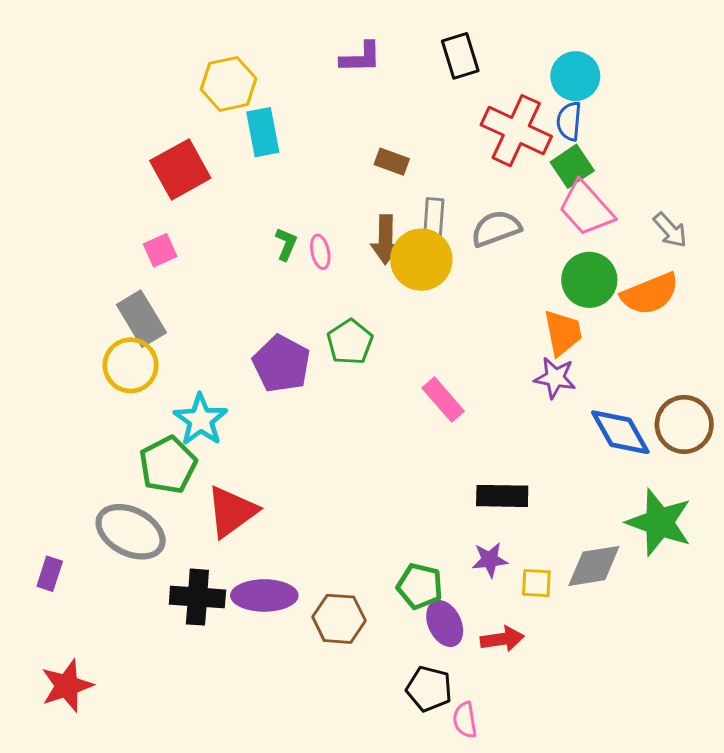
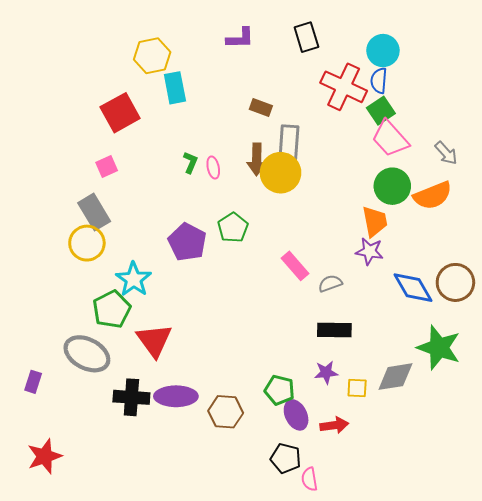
gray rectangle: (434, 218) -> (289, 145), size x1.5
gray semicircle: (496, 229) -> (330, 283), moved, size x0.7
red triangle: (232, 512) -> (154, 340), turned -30

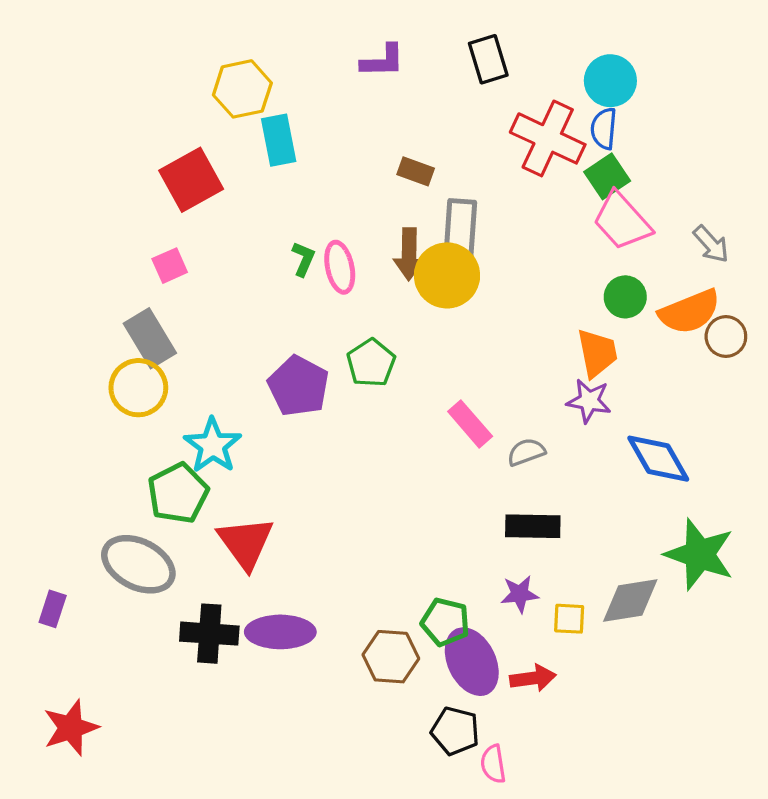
pink ellipse: (213, 168) -> (340, 267), size x1.4
green circle: (392, 186) -> (625, 297), size x0.7
brown circle: (455, 282) -> (726, 337), moved, size x0.7
brown hexagon: (226, 412) -> (391, 657), moved
purple ellipse: (296, 415) -> (472, 662), size x1.4

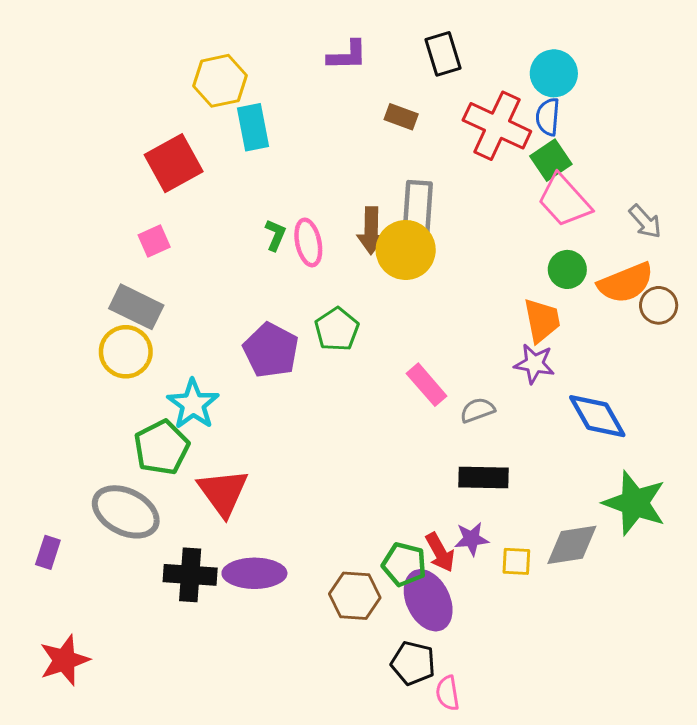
brown rectangle: (416, 171) -> (401, 117), moved
gray rectangle: (150, 338) -> (136, 307), turned -33
red arrow: (533, 678) -> (440, 552), moved, turned 69

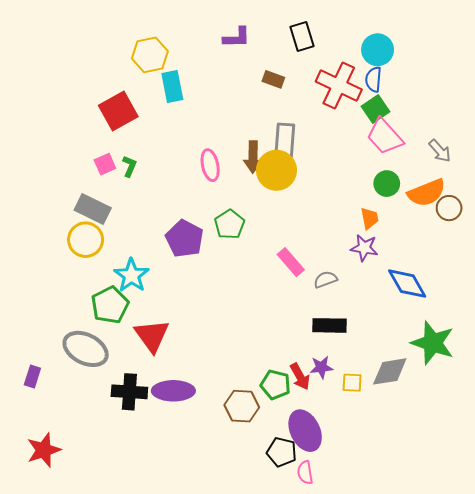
green L-shape: (275, 235) -> (129, 166), moved
orange trapezoid: (542, 320) -> (369, 218), size x0.7
purple ellipse: (428, 600) -> (305, 431), moved

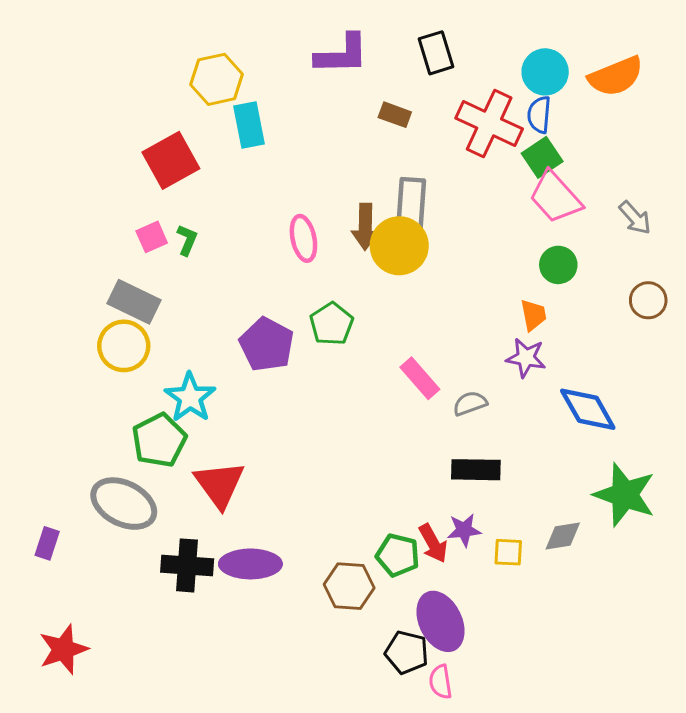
purple L-shape: (237, 38) -> (342, 54), size x1.4
orange semicircle: (427, 193) -> (616, 76), moved
gray diamond: (390, 371) -> (563, 536), size x0.7

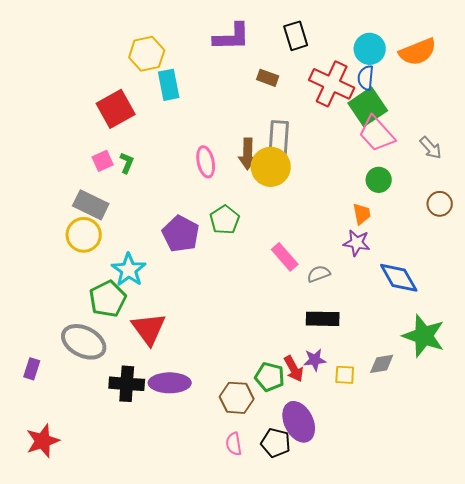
green square: (542, 157) -> (368, 107), size x1.4
pink semicircle: (440, 682) -> (234, 444), moved

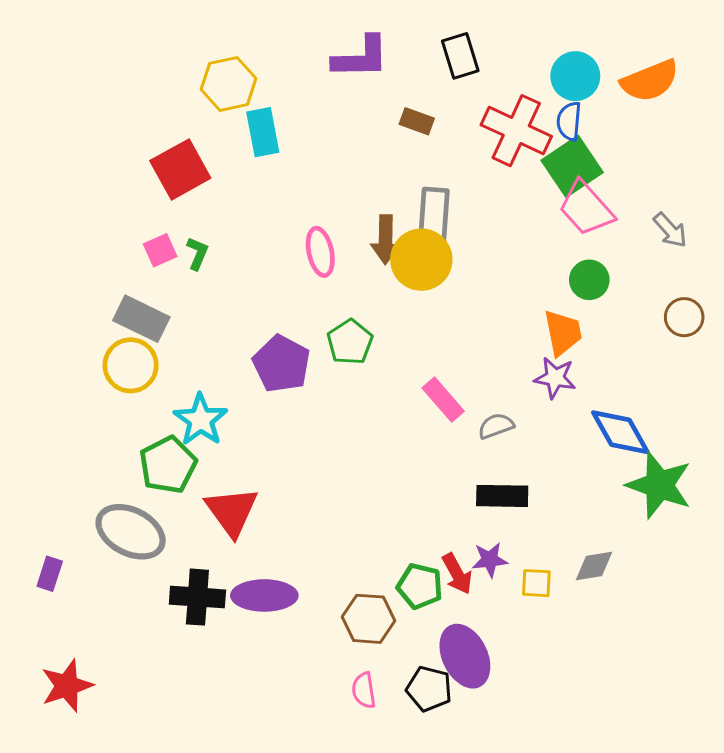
orange trapezoid: (362, 214) -> (563, 333), size x1.4
green star: (424, 336) -> (659, 485), moved

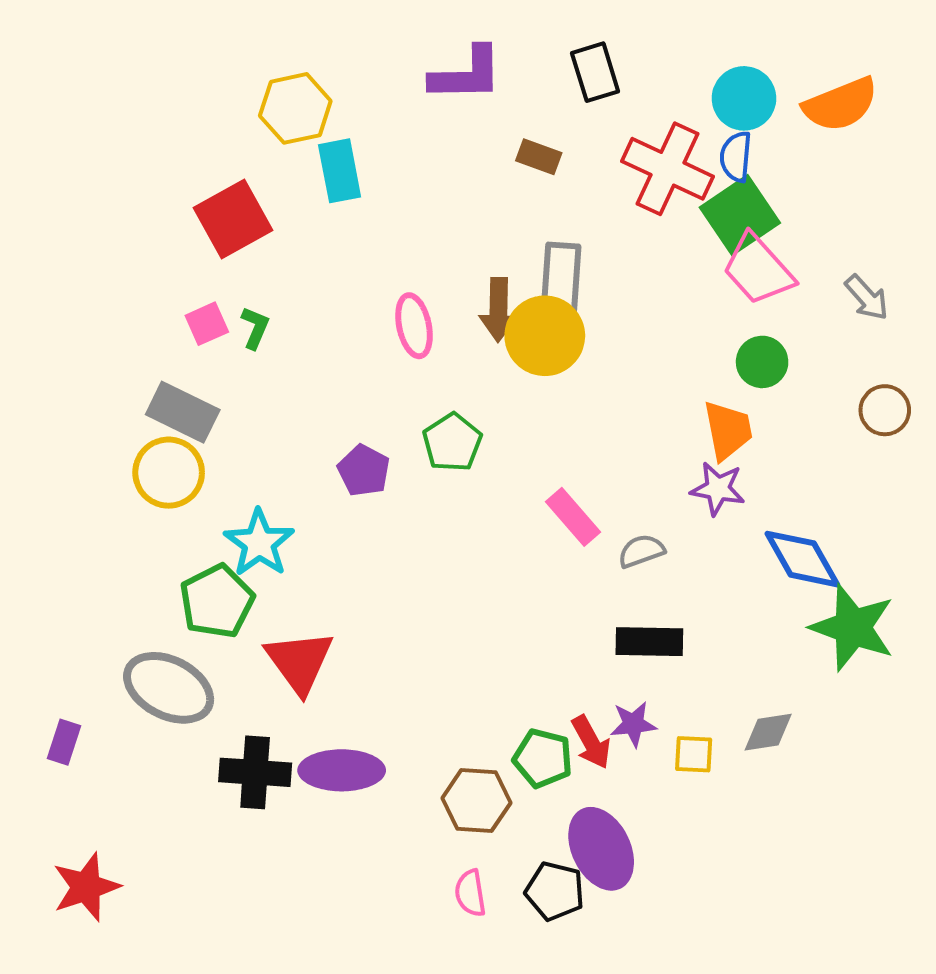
purple pentagon: (281, 364) -> (364, 471), size x0.7

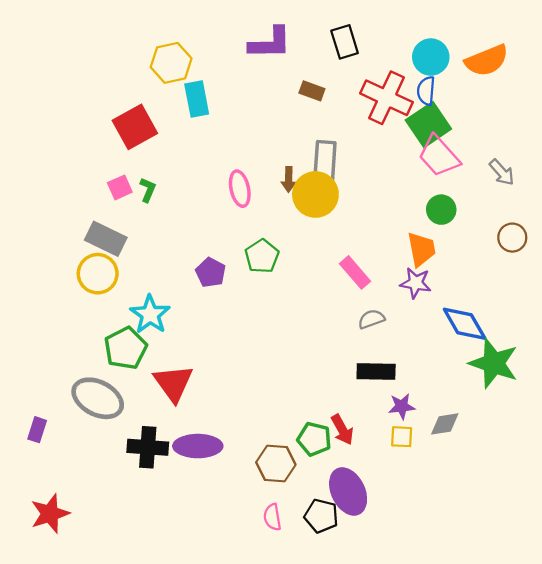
brown arrow: (499, 310) -> (289, 179), size x0.7
pink rectangle: (573, 517) -> (355, 272), moved
purple star: (633, 724) -> (402, 406), moved

